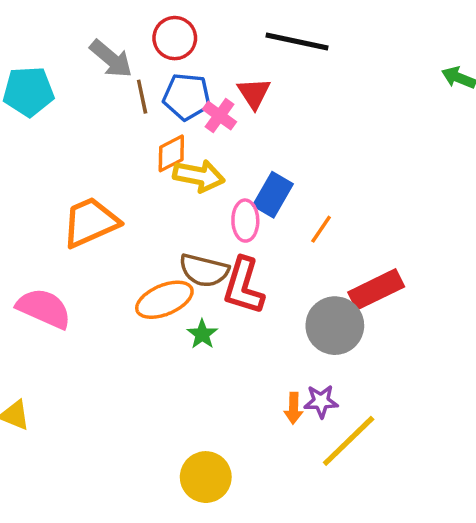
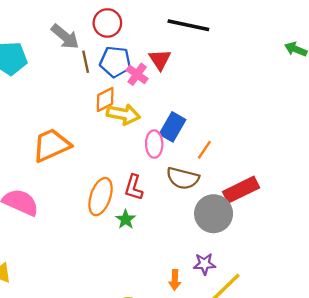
brown semicircle: (204, 270) -> (183, 178), moved
red L-shape: (244, 286) -> (134, 187), moved, size x0.7
orange ellipse: (164, 300) -> (101, 197), turned -48
orange arrow: (294, 408) -> (175, 280), moved

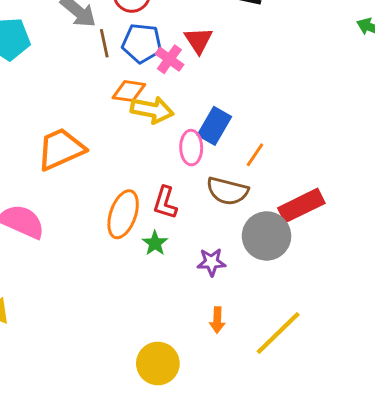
orange diamond: (105, 99) -> (129, 91), turned 35
purple star: (204, 264) -> (211, 262), moved

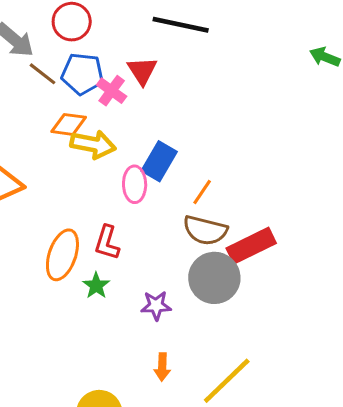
brown line: (104, 43) -> (42, 74), turned -40
brown semicircle: (227, 191) -> (205, 230), moved

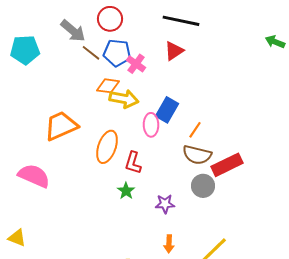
red triangle: (142, 71) -> (174, 51), moved, turned 30
orange ellipse: (62, 255) -> (107, 147), moved
gray circle: (214, 278) -> (203, 186), size x0.7

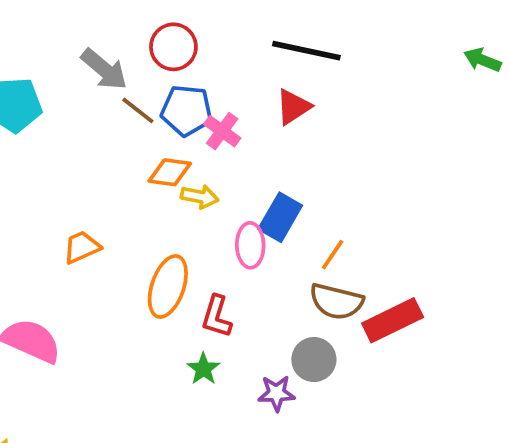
green arrow: (275, 42) -> (482, 60), moved
yellow arrow: (124, 99) -> (200, 197), size x0.7
orange trapezoid: (61, 126) -> (82, 247), size x0.6
gray circle: (203, 186) -> (314, 360), moved

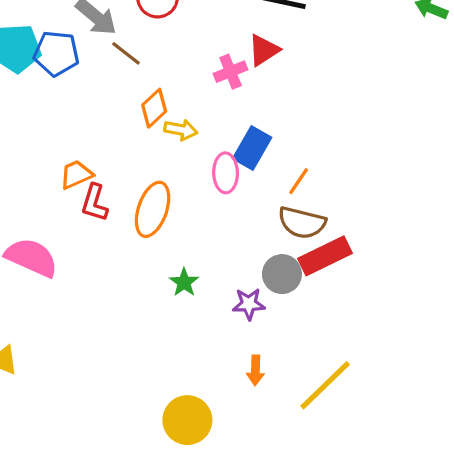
blue pentagon: (187, 110) -> (56, 53), moved
pink cross: (222, 131) -> (231, 72), moved, turned 32
orange diamond: (170, 172) -> (154, 108), turned -51
red L-shape: (217, 316) -> (94, 203), moved
red rectangle: (393, 320) -> (325, 256), moved

